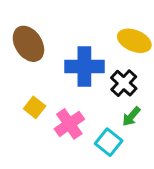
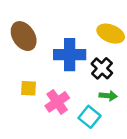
yellow square: (35, 107) -> (29, 88), turned -35
green arrow: (131, 116) -> (108, 96), turned -126

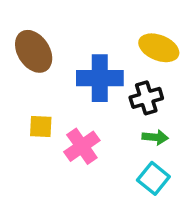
black cross: (102, 68) -> (146, 98), turned 30
cyan square: (89, 117) -> (153, 178), moved

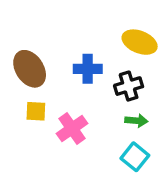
brown ellipse: (34, 51) -> (30, 69), moved
blue cross: (100, 78) -> (88, 69), size x0.7

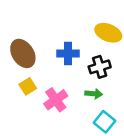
yellow square: (36, 111) -> (28, 86), turned -35
green arrow: (136, 121) -> (94, 94), moved

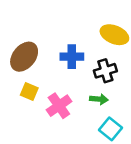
brown ellipse: (23, 53) -> (24, 57), turned 72
yellow square: (28, 86) -> (29, 91), turned -35

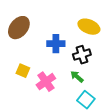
brown ellipse: (24, 57) -> (19, 28), moved
green arrow: (99, 99) -> (77, 77), turned -144

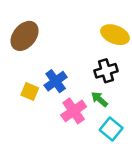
blue cross: (56, 44) -> (56, 81), moved, turned -36
pink cross: (46, 82) -> (74, 111), moved

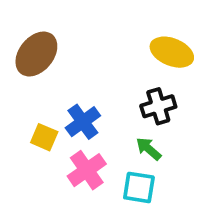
pink cross: (74, 111) -> (87, 170), moved
cyan square: (111, 129) -> (139, 187), moved, turned -30

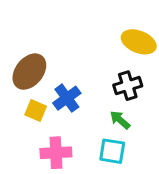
brown ellipse: (36, 54) -> (29, 72), moved
pink cross: (87, 170) -> (56, 153), moved, turned 32

